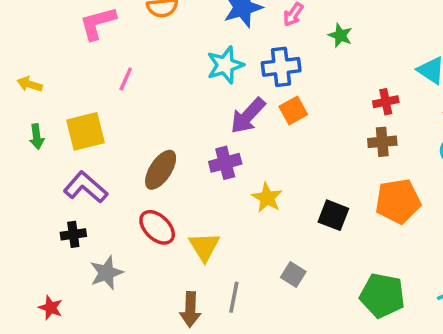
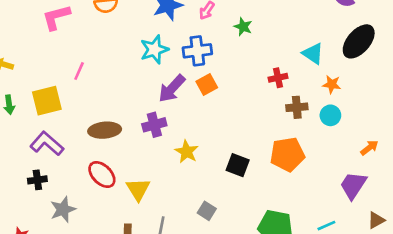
pink line: (126, 79) -> (79, 71), moved
brown cross: (382, 142) -> (297, 107), moved
brown ellipse: (161, 170) -> (105, 130), turned 52

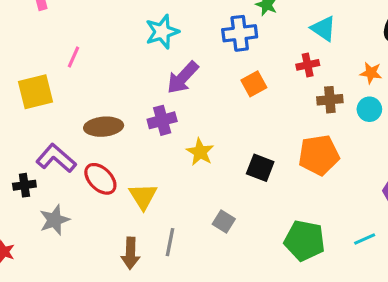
blue cross: (197, 51) -> (240, 33), moved
cyan triangle: (313, 54) -> (323, 29), moved
orange square: (207, 84) -> (254, 84), moved
purple L-shape: (47, 144) -> (56, 158), moved

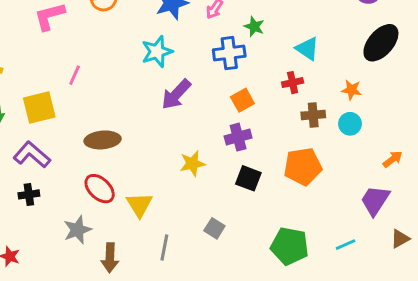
purple cross: (162, 120) -> (238, 137), moved
yellow star: (200, 152) -> (192, 164), turned 30
purple L-shape: (56, 158) -> (32, 155), moved
gray star: (55, 220) -> (77, 230), moved
brown arrow: (130, 253) -> (110, 258), moved

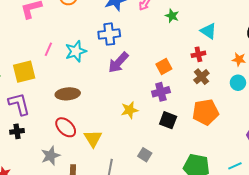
cyan star: (157, 52) -> (76, 51), moved
blue cross: (229, 53) -> (109, 34), moved
brown cross: (313, 115) -> (201, 77), moved, turned -35
purple L-shape: (32, 155) -> (19, 104), turned 35

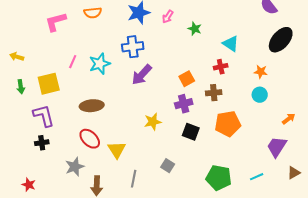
brown cross: (201, 77) -> (214, 93), moved, turned 35

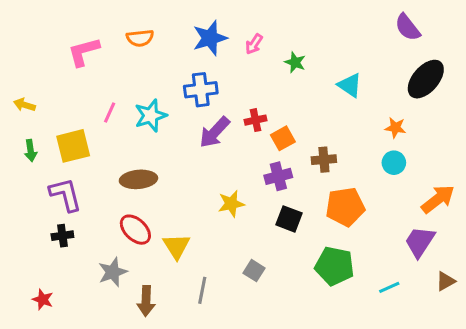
red cross: (221, 67) -> (256, 120), moved
orange arrow: (289, 119) -> (438, 199), size x1.6
green pentagon: (219, 178) -> (335, 266), moved

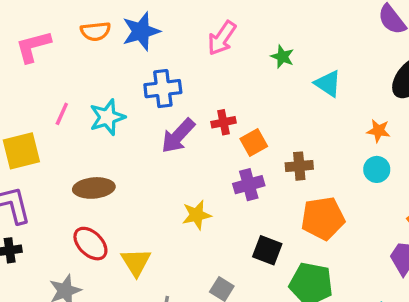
blue star: (210, 38) -> (141, 31), moved
pink arrow: (254, 44) -> (222, 38), size x1.5
green star: (295, 62) -> (282, 57), moved
black square: (289, 219) -> (267, 250), moved

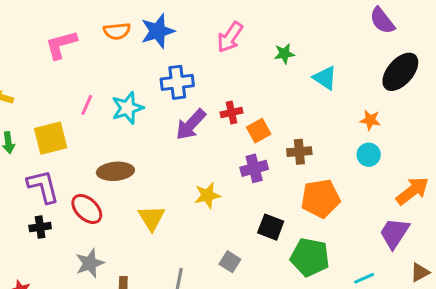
green star: (282, 57) -> (284, 54), turned -30
red ellipse: (90, 244) -> (87, 209), moved
yellow triangle: (136, 262) -> (152, 218), moved

